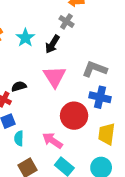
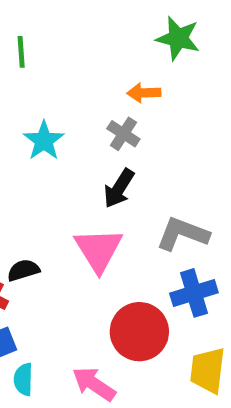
cyan star: (25, 38) -> (44, 141), moved
black arrow: (52, 44) -> (119, 188), moved
blue cross: (100, 97) -> (194, 293), turned -30

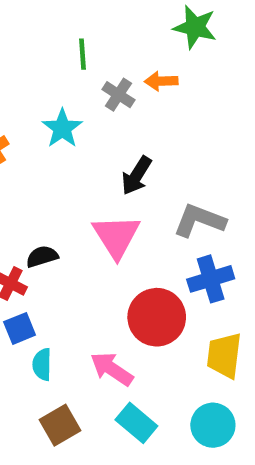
green line: (21, 52) -> (83, 54), moved
gray cross: (123, 134) -> (118, 95), moved

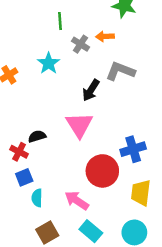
gray L-shape: (199, 221) -> (120, 71), moved

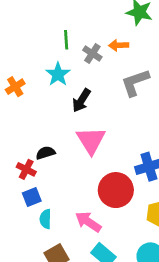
green line: (60, 21) -> (66, 40), moved
gray L-shape: (120, 71) -> (135, 82), turned -40
black arrow: (91, 90) -> (81, 100), moved

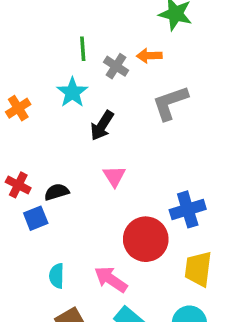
pink triangle: (91, 140) -> (114, 176), size x0.6
red cross: (26, 169) -> (18, 185), moved
blue square: (32, 197) -> (36, 218), moved

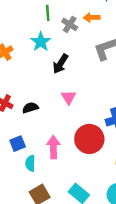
blue square: (36, 218) -> (18, 144), moved
pink arrow: (111, 279) -> (53, 147), moved, turned 55

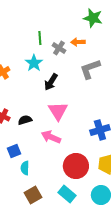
pink triangle: (69, 97) -> (58, 111), size x1.5
red circle: (89, 139) -> (76, 166), moved
pink arrow: (53, 147) -> (51, 137), moved, turned -66

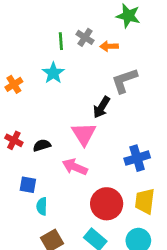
gray cross: (59, 48) -> (85, 37), moved
black arrow: (51, 82) -> (102, 107), moved
blue square: (14, 151) -> (28, 185), turned 32

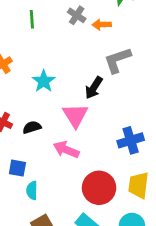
green line: (61, 41) -> (32, 19), moved
cyan star: (53, 73) -> (44, 81), moved

